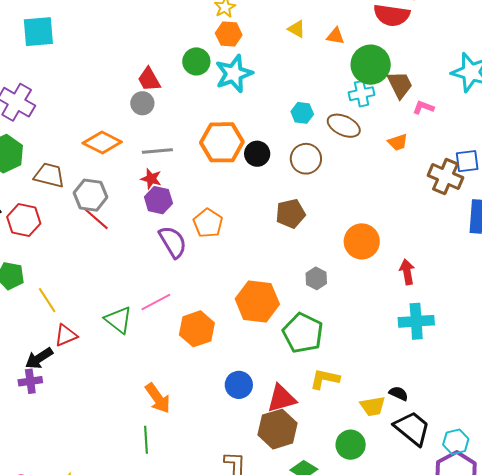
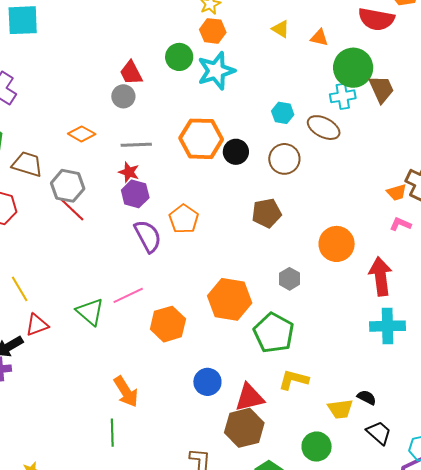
pink L-shape: (423, 107) -> (400, 224), moved
orange trapezoid: (398, 142) -> (397, 192), moved
orange diamond: (102, 143) -> (82, 134), size x0.7
red arrow: (407, 272) -> (381, 276), size x1.5
black trapezoid: (412, 428) -> (379, 433), size x0.7

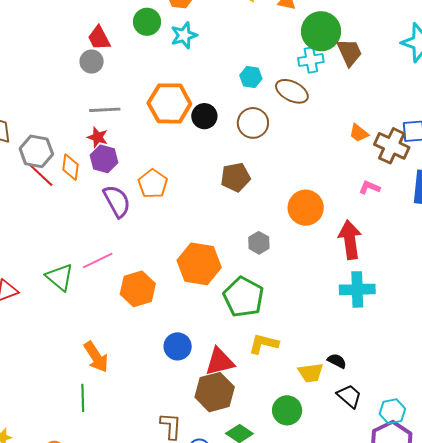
cyan star: (216, 71) -> (184, 35), size x0.7
orange diamond: (82, 134) -> (70, 167), moved, turned 68
orange trapezoid: (397, 192) -> (359, 133), moved, turned 55

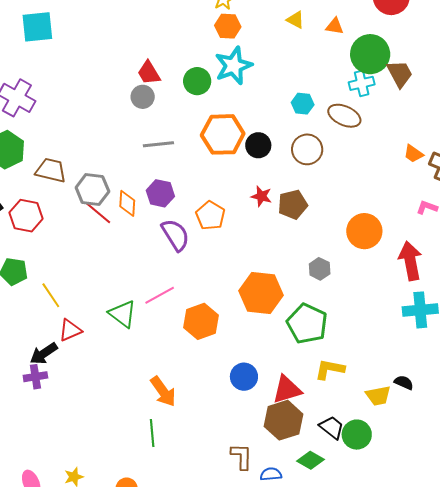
green circle: (147, 22) -> (197, 81), moved
cyan star: (184, 35) -> (234, 66), size x1.4
red star: (98, 137) -> (261, 196), moved
black trapezoid: (349, 396) -> (332, 427), moved

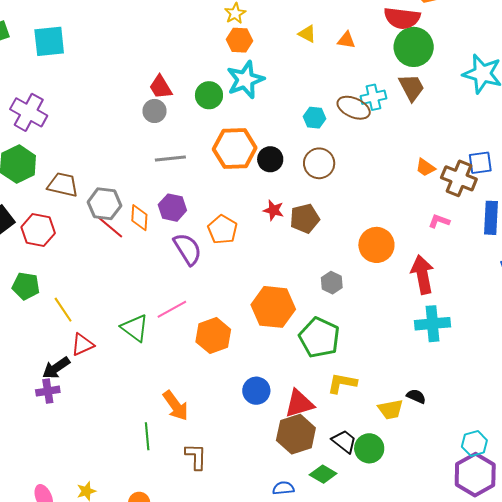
green circle: (370, 54) -> (414, 47), moved
brown ellipse: (344, 116) -> (354, 108), moved
green line: (152, 433) -> (147, 436), moved
brown L-shape: (242, 457) -> (196, 457), moved

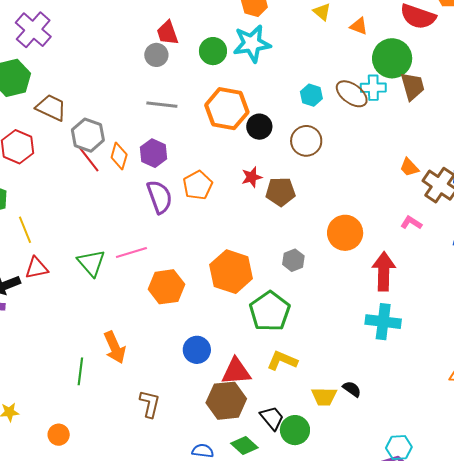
green circle: (414, 47) -> (392, 58), moved
red star: (273, 210) -> (252, 177), turned 30
brown L-shape: (196, 457) -> (150, 404), moved

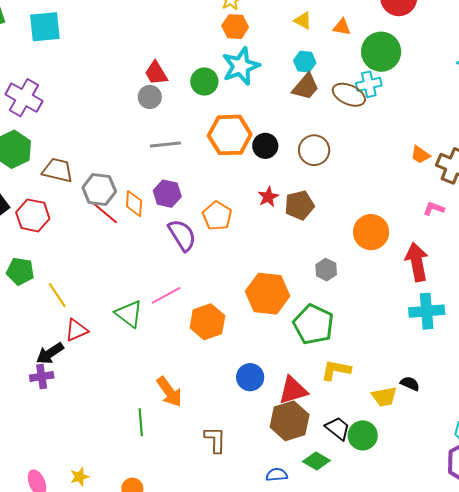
brown trapezoid: (413, 86) -> (306, 87), moved, turned 68
cyan hexagon: (311, 95) -> (305, 62), moved

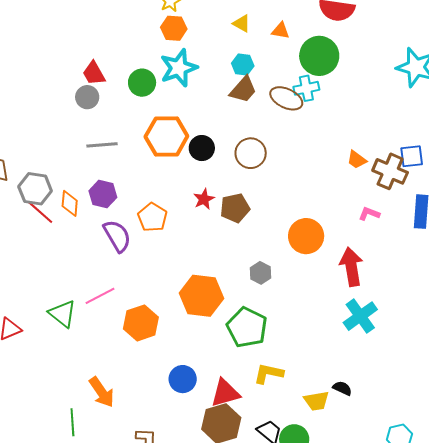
cyan cross: (427, 311) -> (360, 316), turned -32

